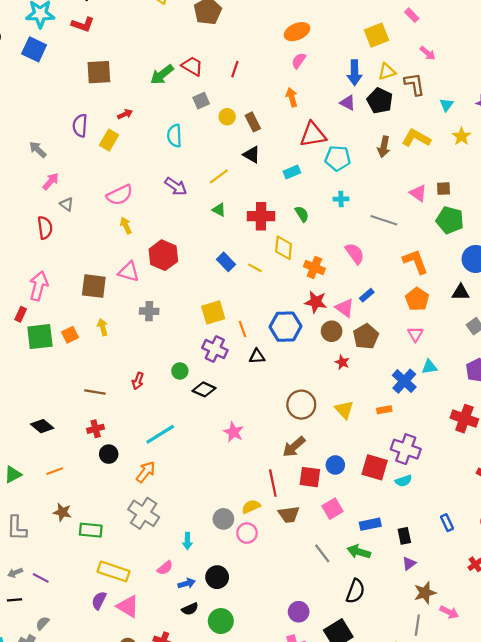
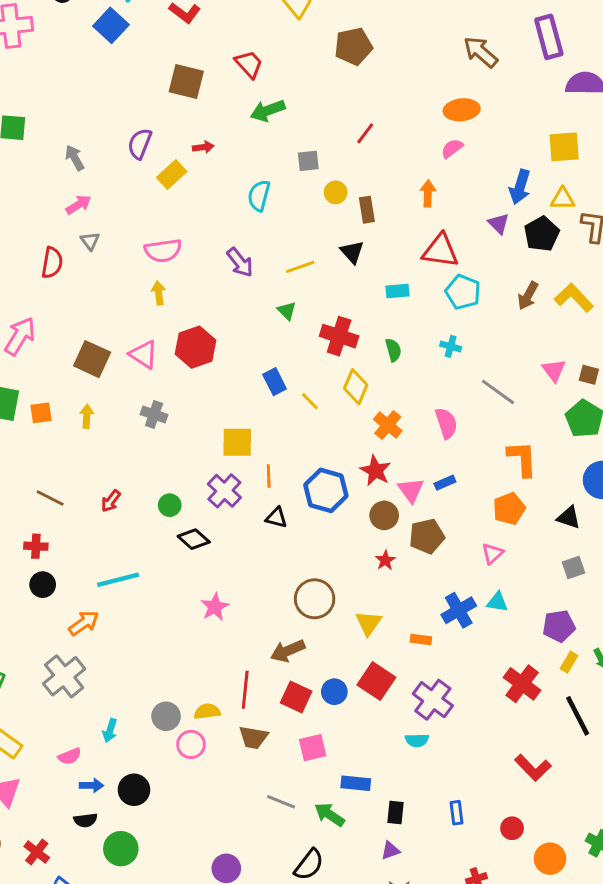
red trapezoid: (192, 66) -> (249, 64), moved
red square: (375, 467) -> (376, 681), moved
gray line: (322, 553) -> (281, 802), turned -48

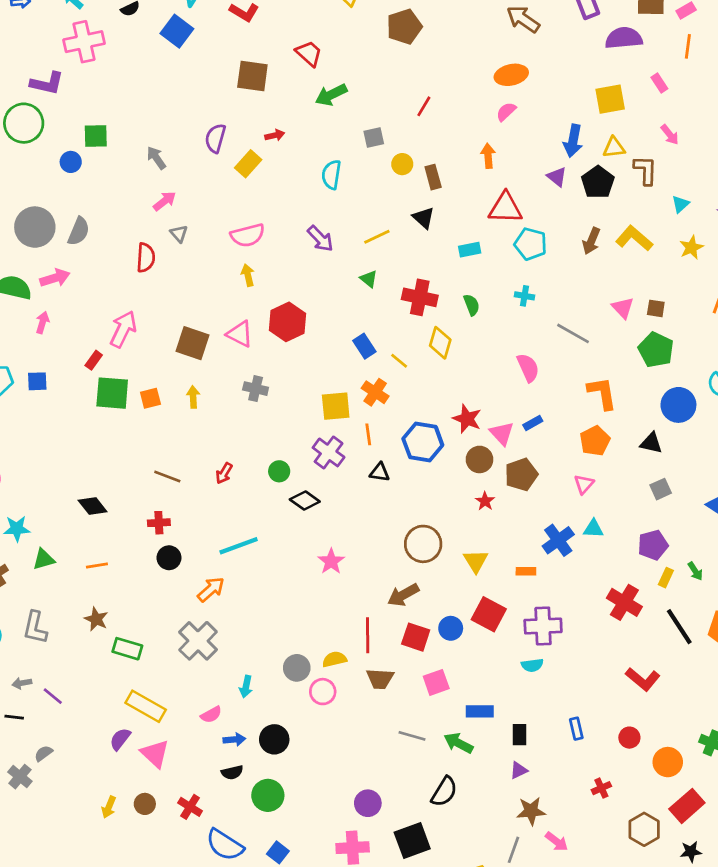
orange cross: (388, 425) -> (375, 392), moved
purple cross: (433, 700) -> (543, 626), turned -33

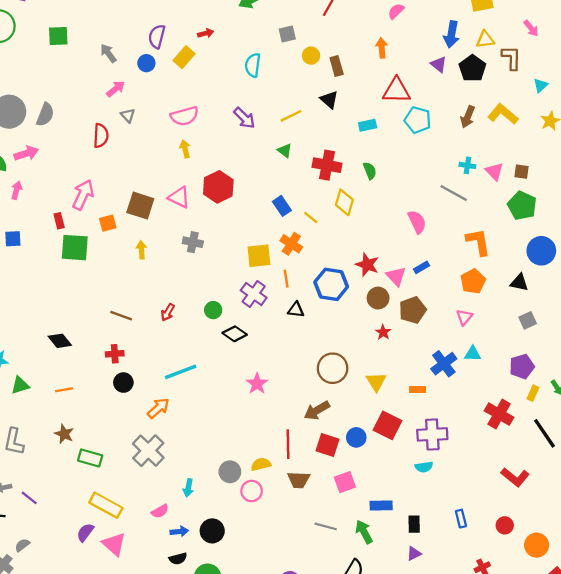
blue circle: (71, 162) -> (146, 63), moved
cyan cross: (524, 296) -> (467, 165), moved
red rectangle: (94, 360) -> (59, 221), turned -49
orange square: (150, 398) -> (108, 223), moved
green arrow: (458, 743) -> (364, 532), turned 35

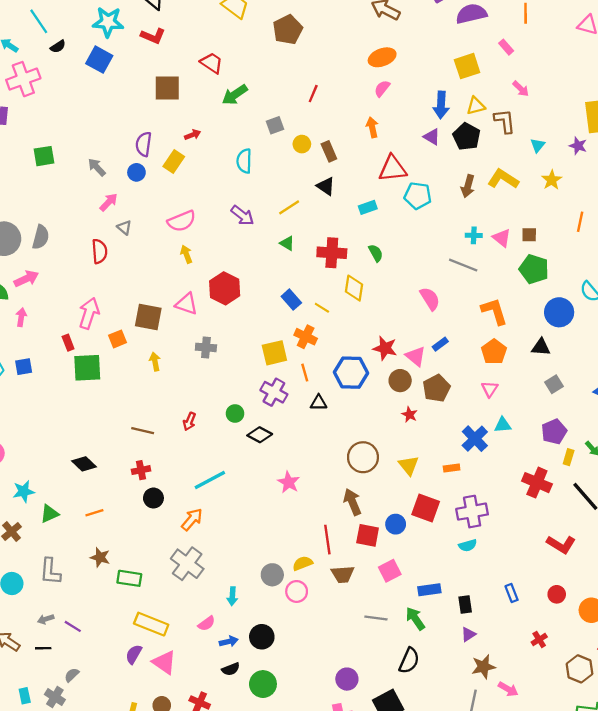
brown arrow: (317, 410) -> (352, 502), turned 105

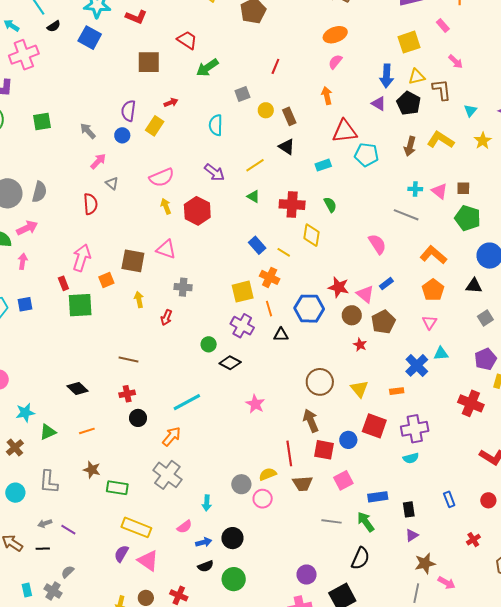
red hexagon: (225, 288) -> (197, 211), moved
orange L-shape: (494, 311) -> (433, 255), turned -32
red arrow: (189, 421) -> (166, 317), moved

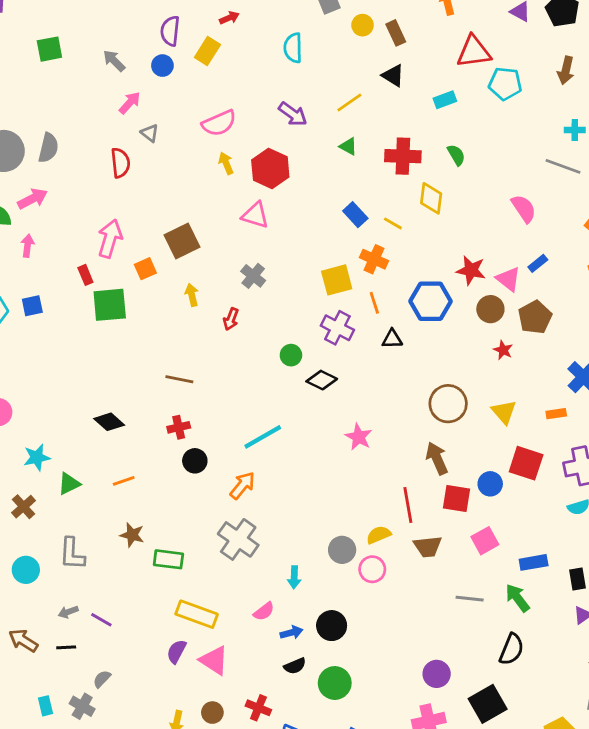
pink triangle: (166, 249) -> (255, 215), moved
brown square: (133, 261) -> (182, 241), turned -35
gray cross: (183, 287) -> (253, 276), turned 36

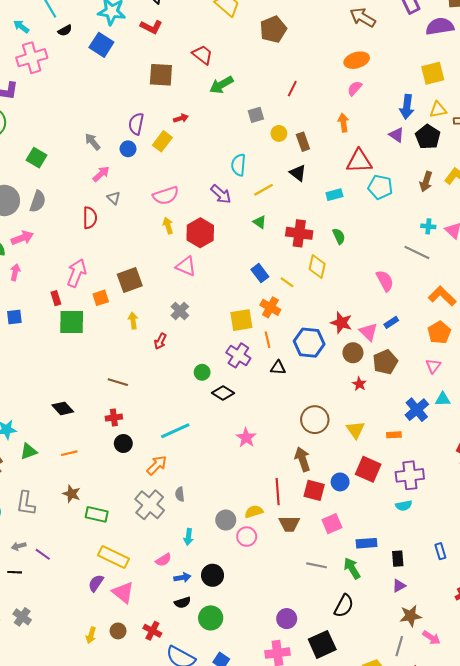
cyan semicircle: (293, 48) -> (238, 165), moved
green square: (49, 49) -> (36, 158), moved, turned 36
gray semicircle: (102, 679) -> (180, 494), moved, turned -56

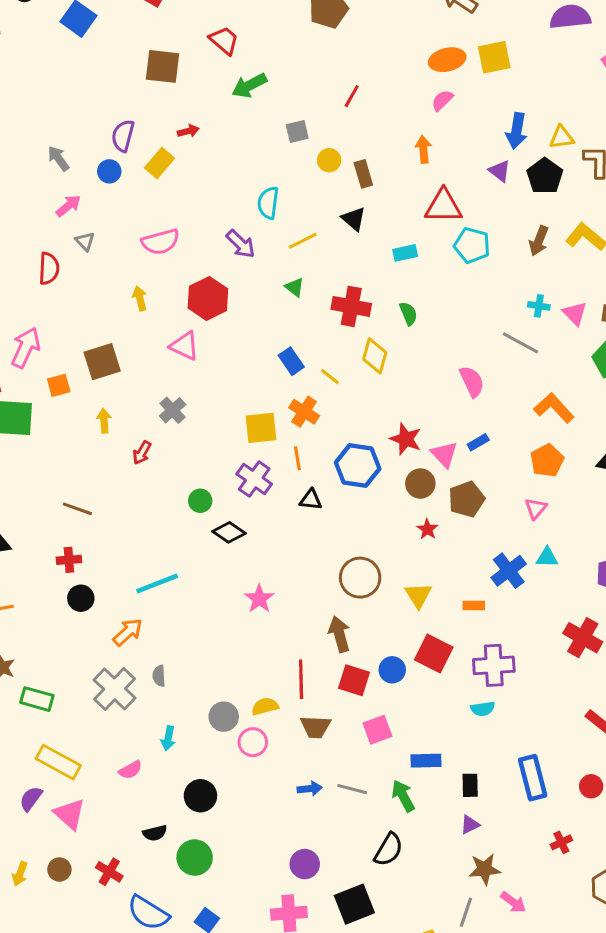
yellow square: (433, 73) -> (494, 57), moved
yellow arrow: (168, 226) -> (140, 298), moved
blue rectangle: (440, 551) -> (533, 778), size x1.8
blue arrow: (182, 578) -> (310, 789), moved

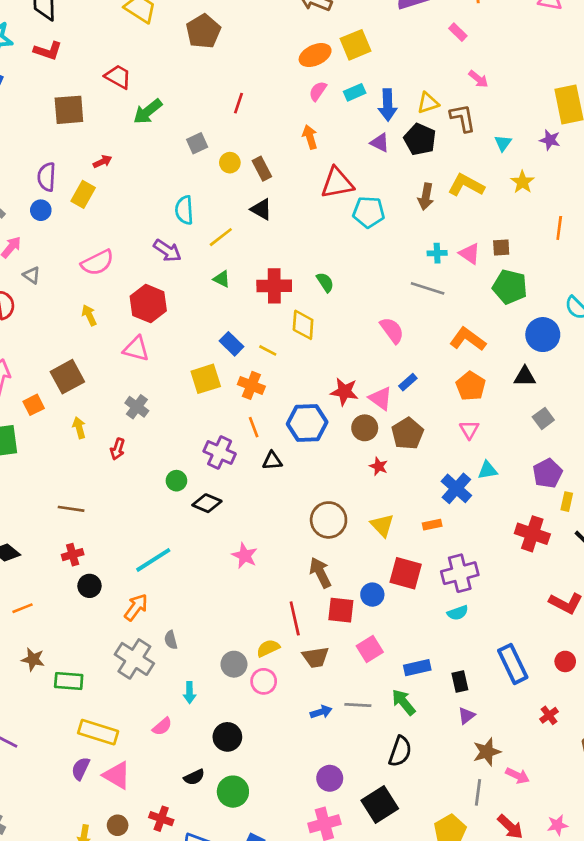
cyan rectangle: (405, 253) -> (355, 92), moved
yellow square: (261, 428) -> (206, 379), moved

